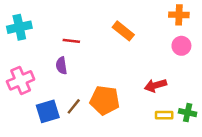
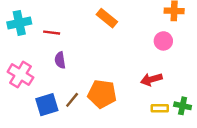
orange rectangle: (123, 31) -> (107, 18), moved
red line: (71, 41) -> (52, 33), moved
pink circle: (181, 46) -> (163, 41), moved
pink cross: (21, 80) -> (20, 75), turned -35

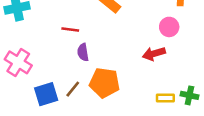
red line: (52, 33) -> (70, 29), moved
purple semicircle: (60, 60) -> (83, 52), moved
red arrow: (151, 79) -> (154, 54), moved

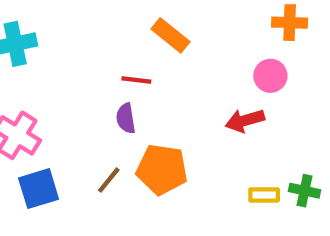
red line: (70, 29) -> (136, 80), moved
blue square: (46, 94) -> (39, 189), moved

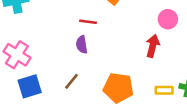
red arrow: (245, 120) -> (153, 46), turned 120
orange pentagon: (162, 169) -> (118, 88), moved

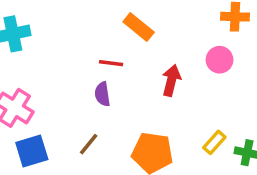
red arrow: (153, 46) -> (171, 80), moved
yellow rectangle: (164, 90) -> (214, 142), moved, turned -48

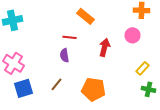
yellow rectangle: (214, 142) -> (142, 68), moved

